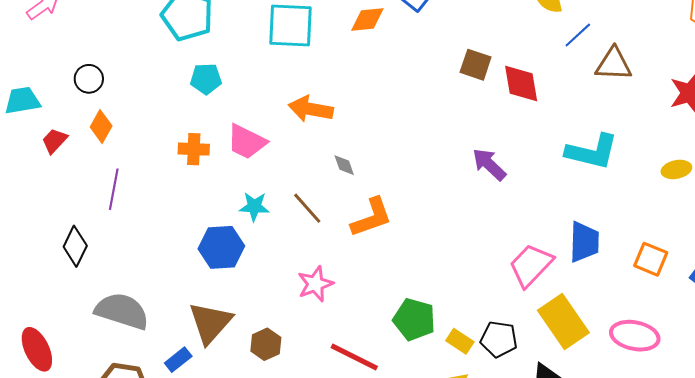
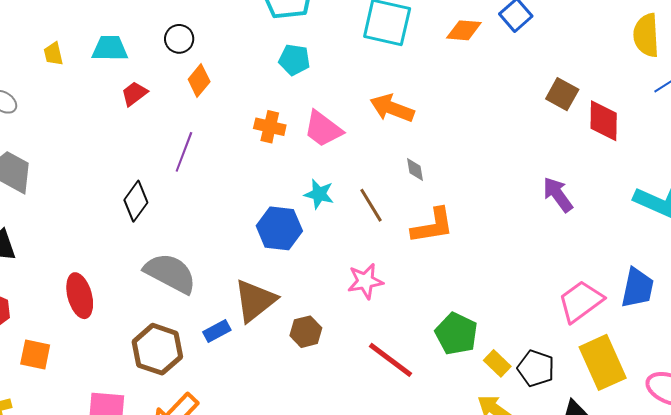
orange diamond: (101, 127) -> (199, 80), moved

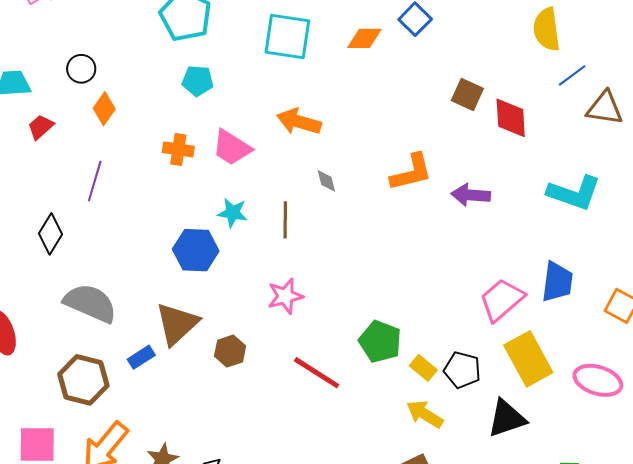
purple arrow: (558, 195) -> (471, 195), turned -45
brown line: (371, 205) -> (285, 220), turned 36
orange L-shape: (433, 226) -> (411, 172), moved

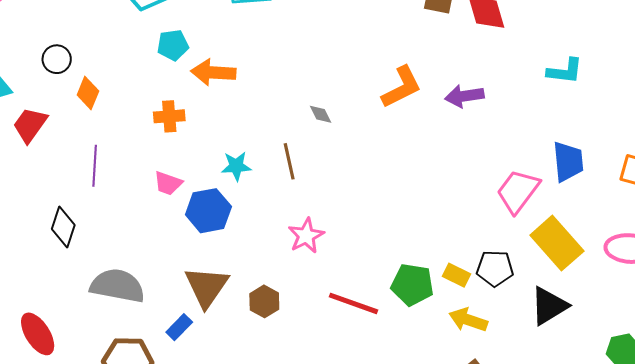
orange arrow: (299, 122) -> (213, 72), moved
red trapezoid: (41, 127) -> (30, 125), size x1.4
pink trapezoid: (232, 148) -> (168, 183), moved, size x0.7
cyan L-shape: (574, 193) -> (565, 71), size x0.7
green pentagon: (380, 342) -> (412, 285), moved

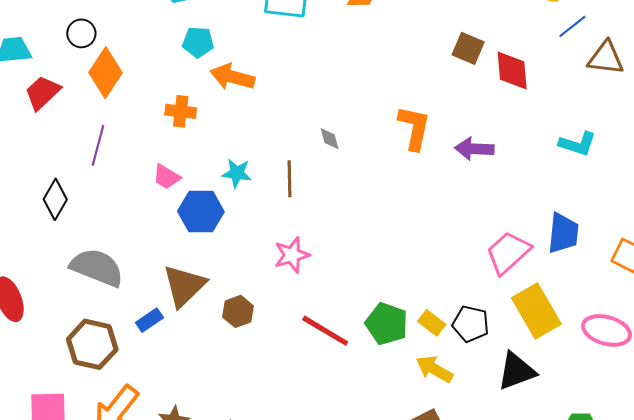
orange L-shape: (401, 87) -> (414, 128), turned -63
orange diamond: (88, 93) -> (106, 73), size x1.5

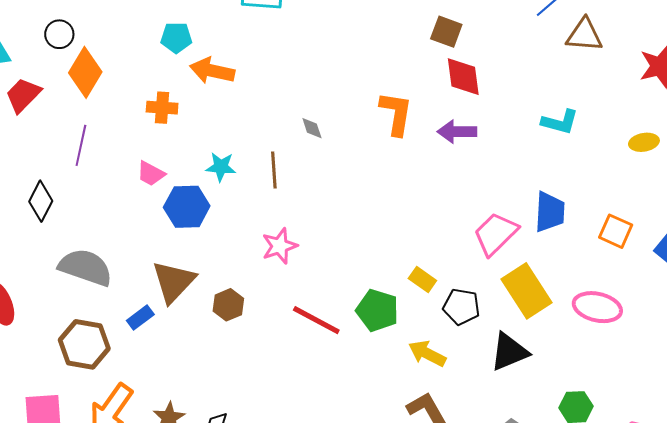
red diamond: (512, 71) -> (463, 77), moved
yellow rectangle: (432, 323) -> (422, 280), moved

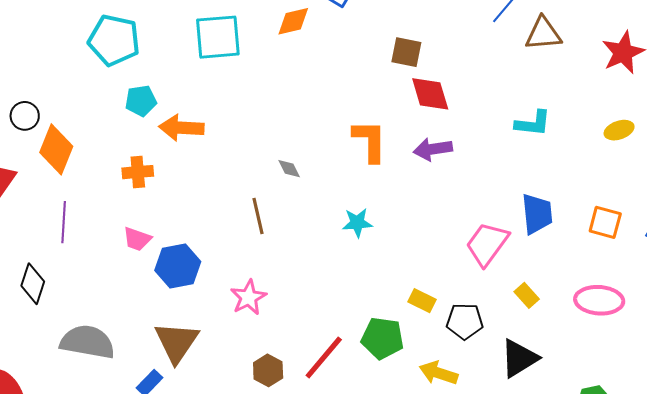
cyan star: (221, 167) -> (357, 223), moved
pink star: (280, 246) -> (248, 297), moved
yellow rectangle: (526, 291) -> (527, 295), size x0.5
brown hexagon: (228, 305) -> (268, 370), moved
red line: (316, 320) -> (324, 358), turned -69

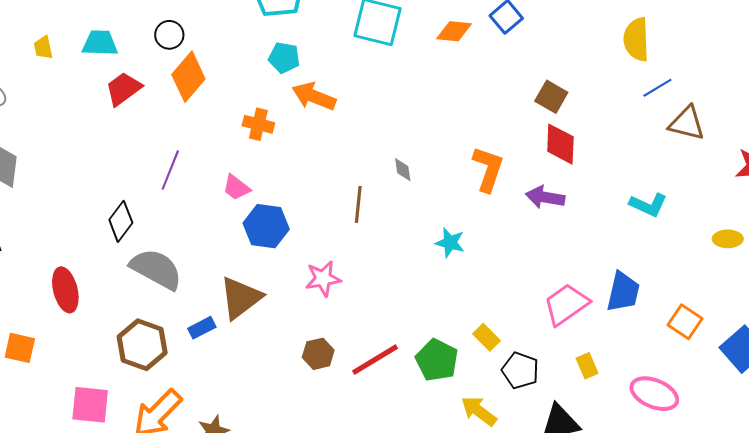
purple line: (64, 222) -> (170, 170), moved
black diamond: (33, 284) -> (121, 221), moved

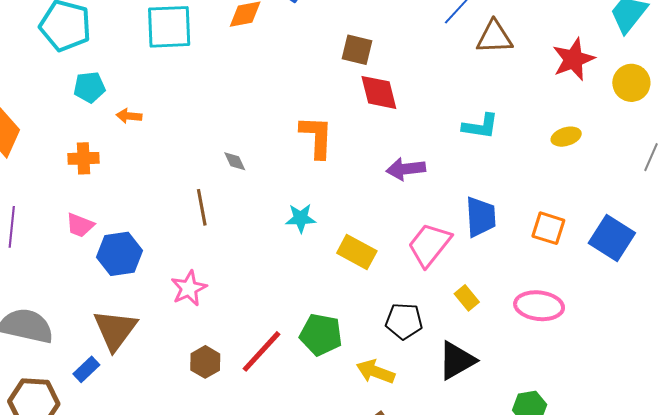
orange arrow: (314, 96) -> (129, 116), size x0.6
purple arrow: (545, 197) -> (406, 169), moved
yellow rectangle: (486, 337) -> (357, 252), moved, size x1.4

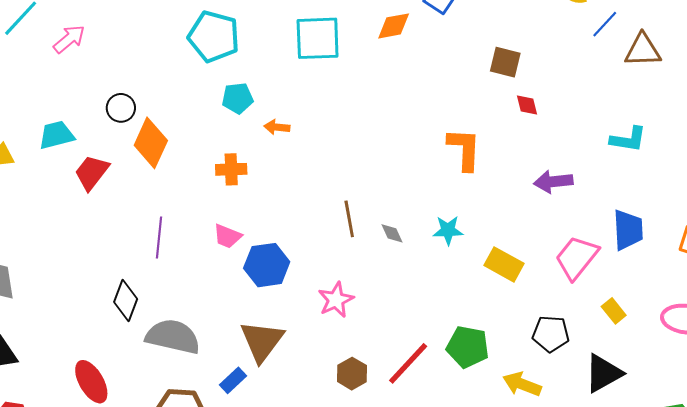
red diamond: (379, 92) -> (527, 105), size x0.6
gray diamond: (235, 161) -> (392, 233), moved

